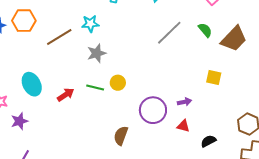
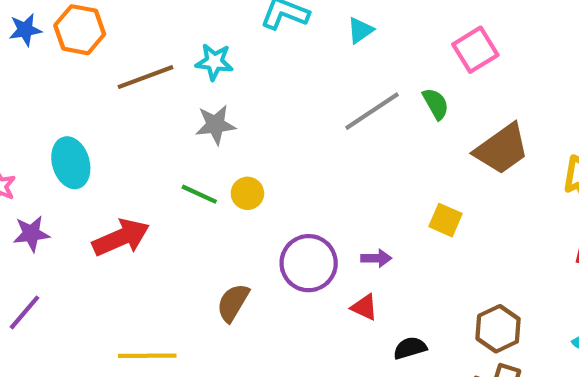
green semicircle: (205, 30) -> (436, 104), moved
red arrow: (66, 95) -> (121, 238), moved, size x1.5

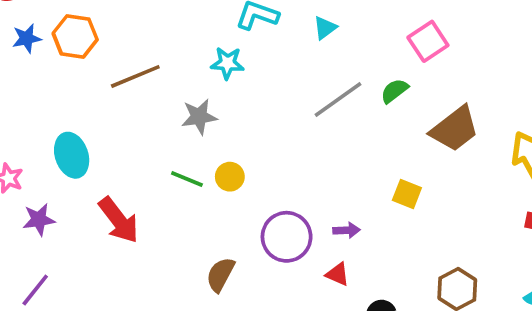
cyan star: (214, 62) -> (227, 63), moved
green semicircle: (436, 104) -> (394, 91), turned -96
red arrow: (121, 238) -> (119, 220), turned 78

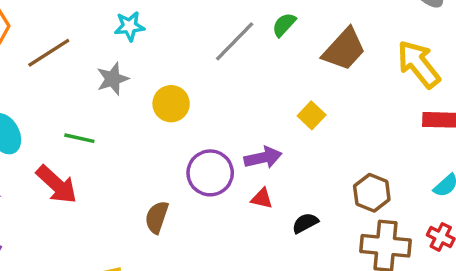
yellow circle: (230, 177) -> (171, 104), moved, size x1.4
green line: (187, 179) -> (79, 138), moved
yellow square: (407, 194) -> (312, 115), turned 32
purple arrow: (347, 230) -> (263, 158), size x1.5

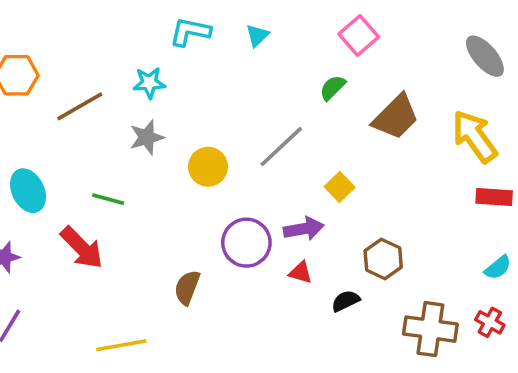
cyan star: (129, 26) -> (149, 83), moved
gray line: (235, 41) -> (281, 147), moved
yellow square: (312, 115) -> (340, 187), moved
brown hexagon: (372, 193) -> (383, 259), moved

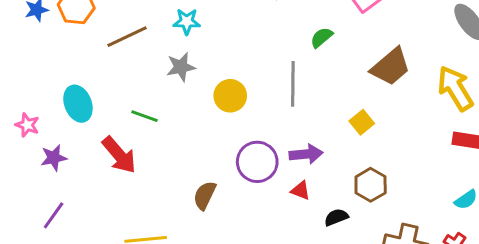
green semicircle: (333, 88) -> (322, 37), moved
gray line: (281, 147) -> (293, 84), turned -51
yellow square: (340, 187) -> (362, 122), moved

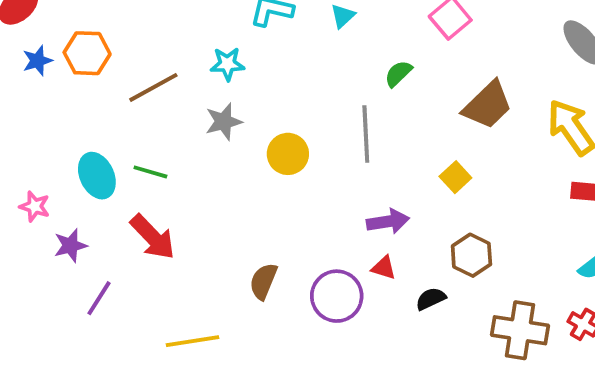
green line: (145, 116) -> (150, 172), moved
purple circle: (257, 162) -> (337, 296), moved
purple line: (54, 215) -> (99, 298), moved

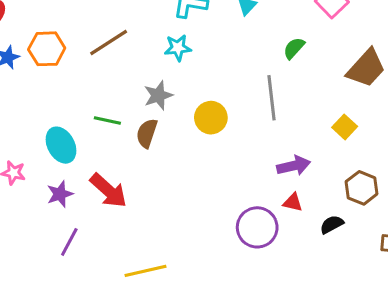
cyan star: (227, 64) -> (178, 48), moved
brown line: (153, 87) -> (109, 43), moved
green line: (150, 172) -> (107, 120), moved
purple star: (70, 245) -> (60, 194), moved
brown semicircle: (263, 281) -> (147, 133), moved

